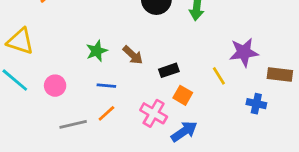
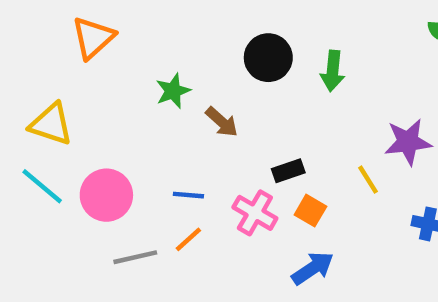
green star: (97, 51) -> (173, 91), moved
brown arrow: (133, 55) -> (222, 122), moved
pink circle: (55, 86) -> (106, 195), size x1.5
pink cross: (154, 113) -> (255, 213), moved

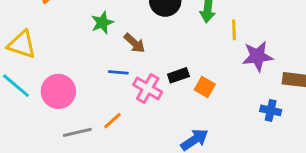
yellow line: (368, 180) -> (234, 30), moved, turned 30
blue line: (188, 195) -> (118, 72), moved
orange square: (310, 211) -> (205, 87), moved
pink cross: (255, 213) -> (148, 88), moved

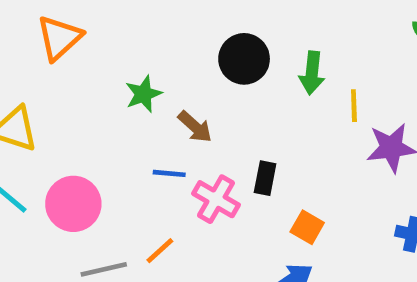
black rectangle: (178, 75) -> (265, 178), turned -60
orange square: (205, 87) -> (307, 227), moved

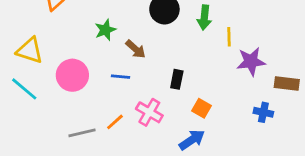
pink cross: (216, 199) -> (149, 112), moved
pink circle: (73, 204) -> (72, 75), moved

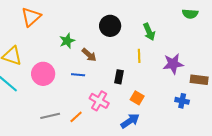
green arrow: (204, 17) -> (149, 32), moved, turned -30
yellow line: (229, 37) -> (139, 56), moved
orange line: (115, 122) -> (76, 117), moved

